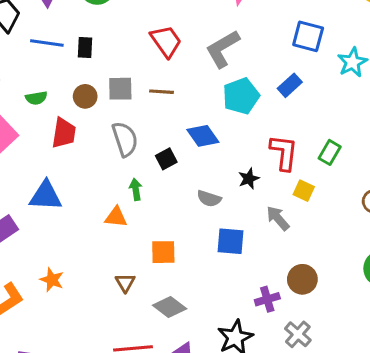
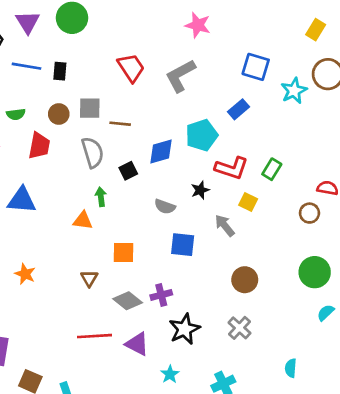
brown line: (162, 92) -> (120, 124), moved
cyan pentagon: (241, 96) -> (202, 135), moved
blue diamond: (203, 136) -> (161, 152), turned -72
red L-shape: (284, 153) -> (232, 168), turned 100
purple cross: (267, 299) -> (161, 295), moved

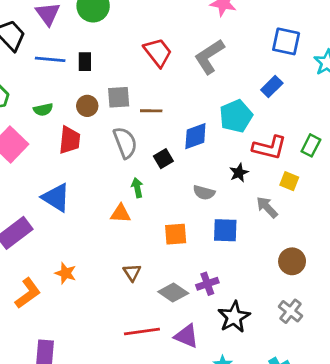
blue triangle: (22, 200) -> (56, 198), turned 32
orange square: (123, 252) -> (176, 234), moved

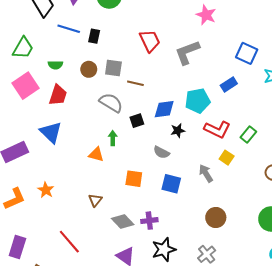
red trapezoid: (70, 140) -> (58, 95), moved
gray semicircle: (125, 143) -> (111, 103), turned -50
black star: (239, 173) -> (178, 131), moved
red line: (142, 331) -> (69, 242), moved, turned 45

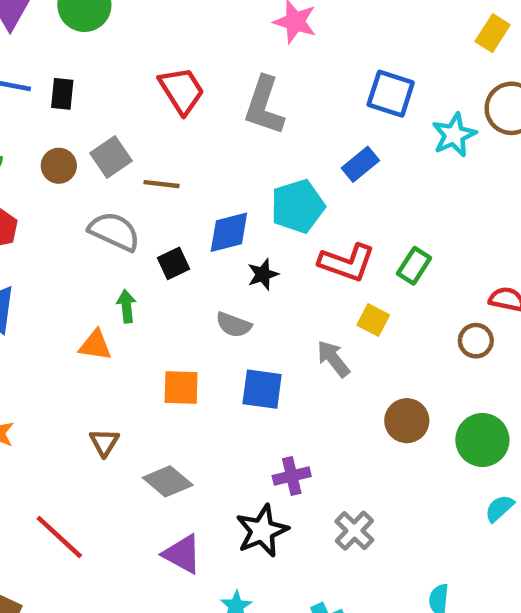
gray L-shape: (187, 52) -> (264, 106), turned -44
gray square: (113, 68) -> (111, 157), turned -36
brown circle: (216, 218) -> (407, 421), moved
purple cross: (149, 221) -> (292, 476), moved

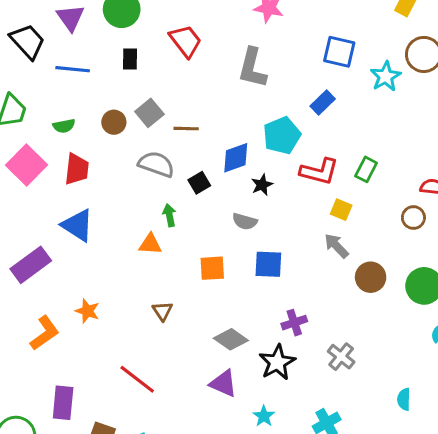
red trapezoid: (182, 91) -> (186, 41), moved
black rectangle: (62, 94) -> (130, 59), moved
gray arrow: (333, 359) -> (336, 246), moved
gray diamond: (168, 481) -> (231, 339), moved

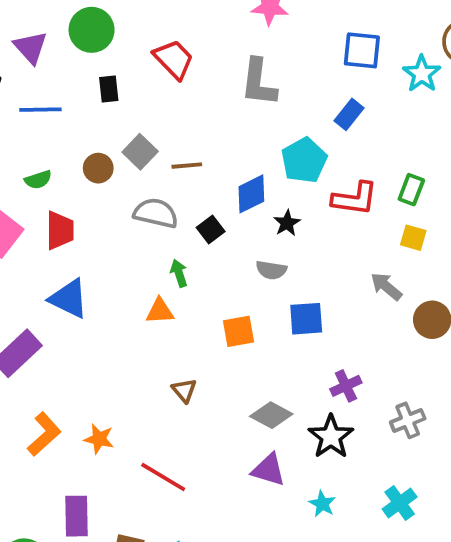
yellow square: (341, 210) -> (413, 238), moved
orange star: (87, 311) -> (99, 439), moved
gray cross: (341, 357) -> (408, 420), turned 36

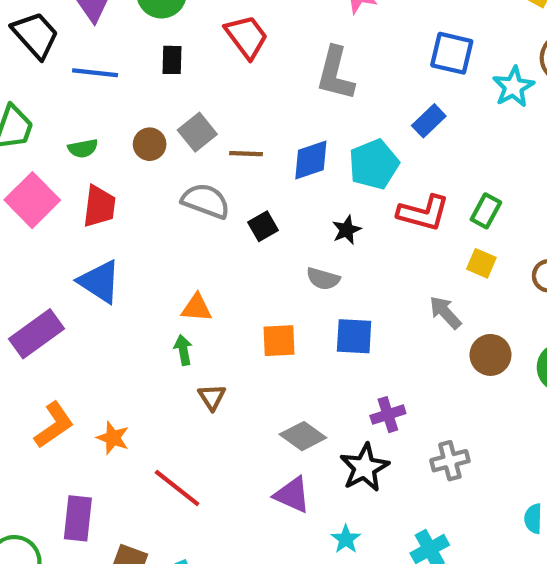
blue diamond: (251, 194) -> (311, 160), moved
green arrow: (179, 273) -> (183, 350), moved

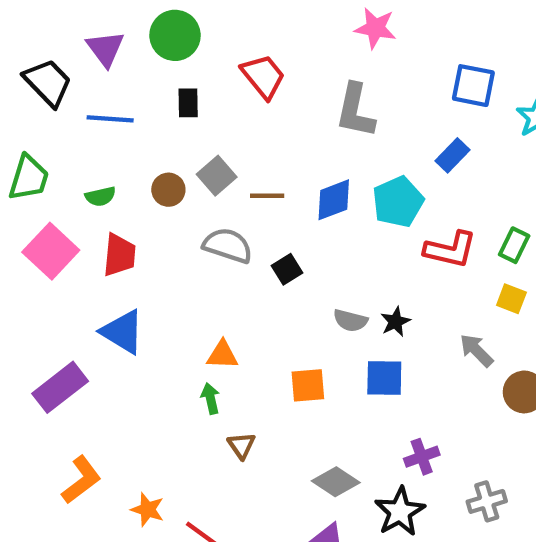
black star: (347, 230) -> (395, 322), moved
orange star: (113, 438) -> (147, 510), moved

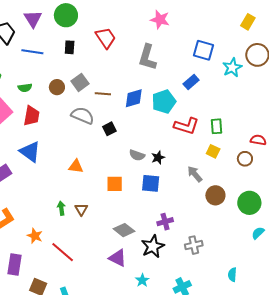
green rectangle: (514, 245) -> (216, 126), turned -35
green arrow: (210, 398) -> (61, 208), moved

